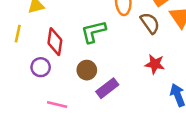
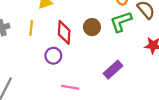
green L-shape: (93, 32) -> (121, 22), moved
brown circle: (87, 70) -> (92, 27), moved

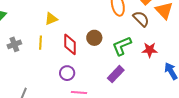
green L-shape: (121, 22) -> (122, 46), moved
purple circle: (53, 56) -> (67, 73), moved

